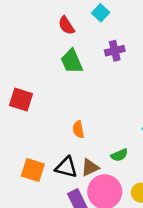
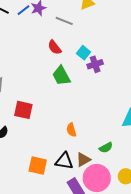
cyan square: (101, 13) -> (83, 53), moved

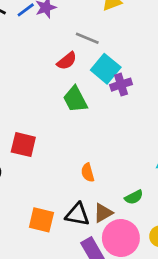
gray line: (64, 21) -> (87, 38), moved
red semicircle: (55, 47) -> (67, 61), turned -91
cyan square: (83, 53) -> (106, 69), size x1.5

